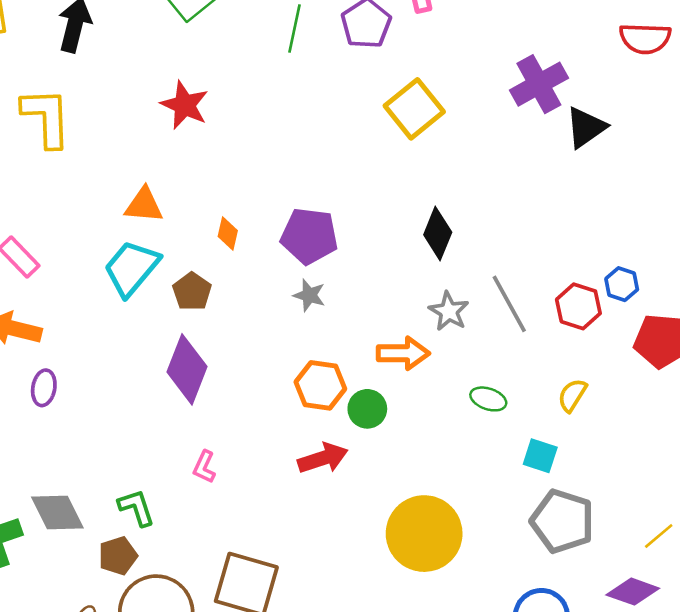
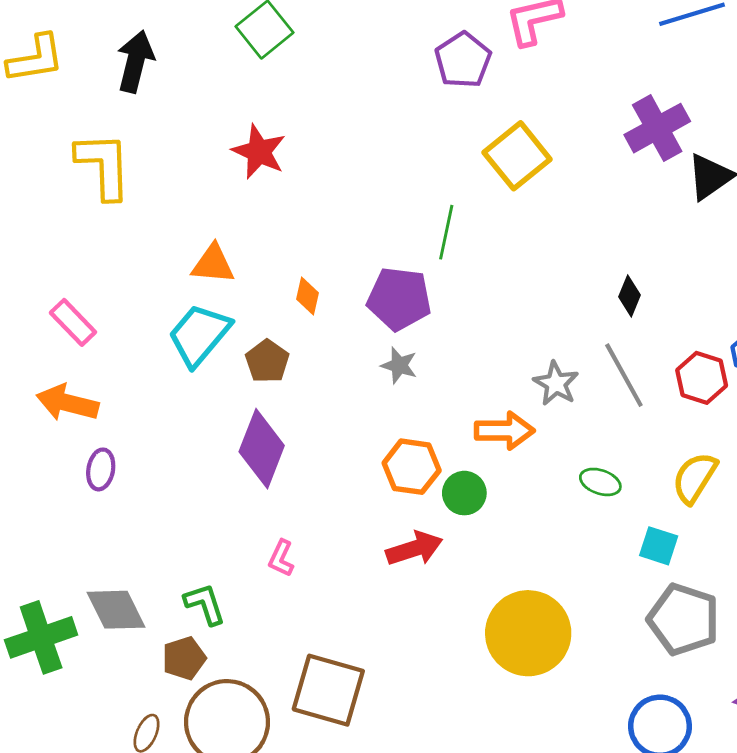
green line: (294, 29) -> (446, 232), moved
black diamond: (438, 234) -> (629, 296), moved, size x0.7
yellow semicircle: (572, 395) -> (695, 478), size x1.4

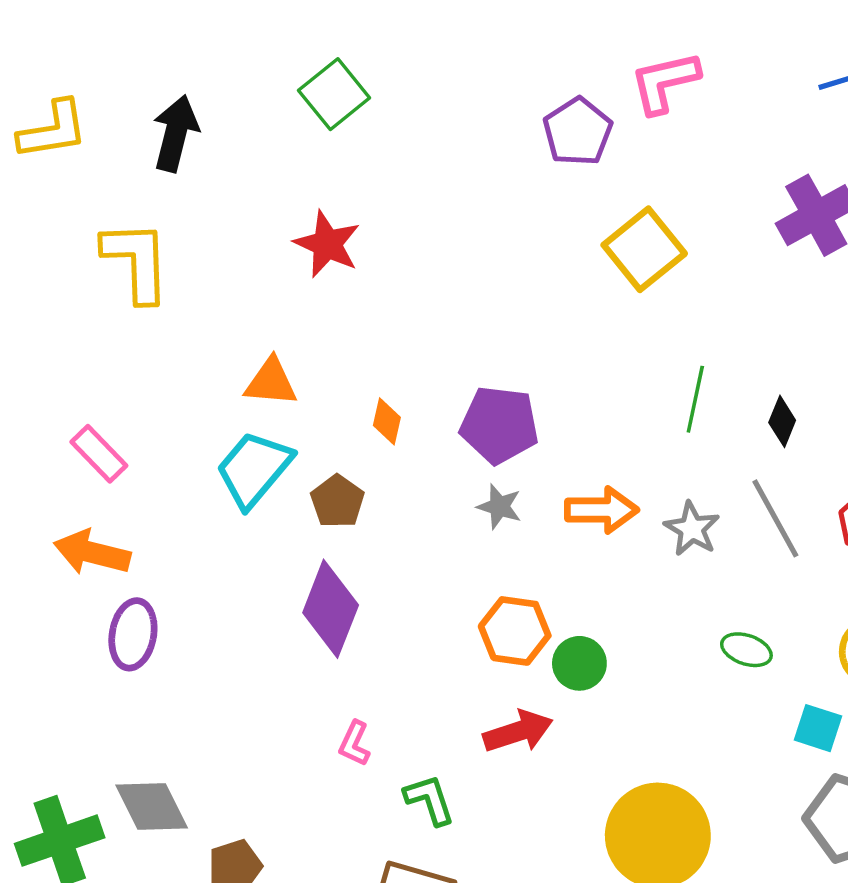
green line: (446, 232) -> (695, 399), moved
orange arrow: (505, 431) -> (602, 510), moved
purple ellipse: (101, 469) -> (133, 634), size x1.4
green L-shape: (205, 604) -> (429, 800), moved

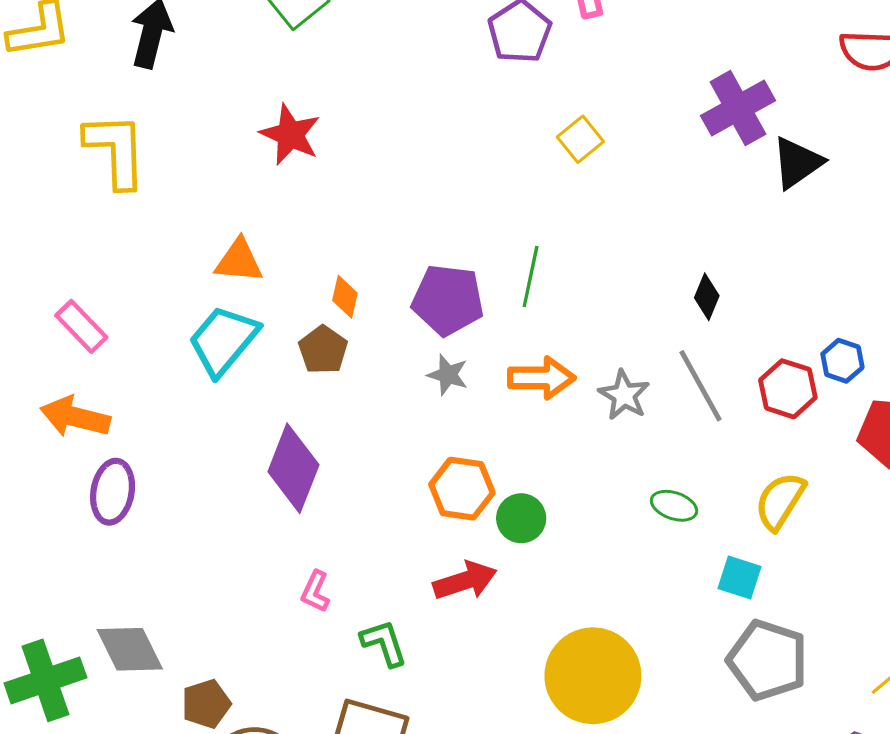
yellow square: (644, 249) -> (580, 139), size x0.6
green line: (695, 399) -> (531, 276), moved
brown pentagon: (337, 501) -> (323, 350), moved

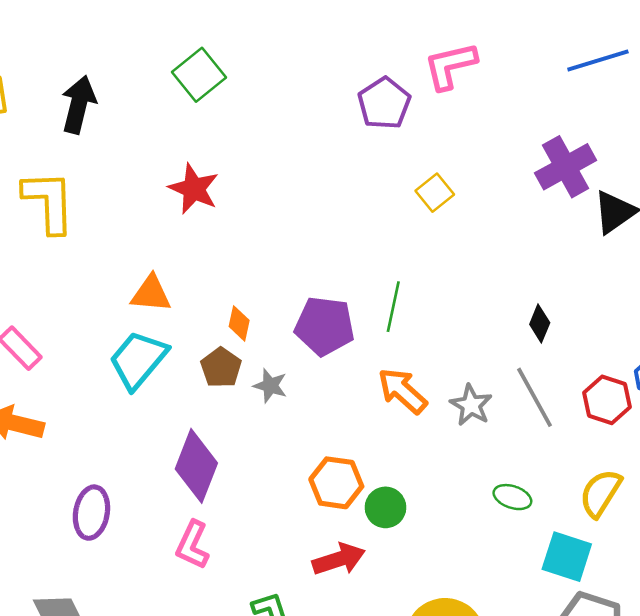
gray star: (448, 375) -> (270, 386), moved
orange arrow: (541, 378) -> (402, 391), turned -138
purple ellipse: (113, 492) -> (91, 513), moved
cyan square: (739, 577) -> (567, 557), size x1.4
pink L-shape: (315, 592) -> (193, 545), moved, size x1.4

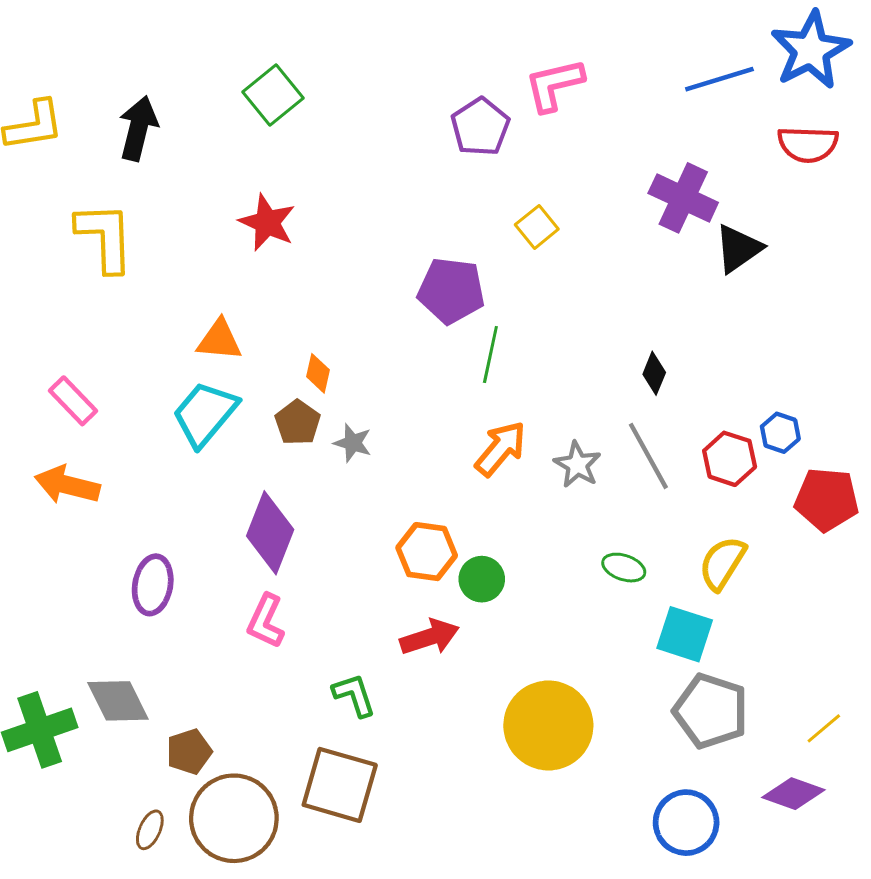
purple cross: (566, 167) -> (683, 198), turned -36
purple pentagon: (325, 326) -> (451, 291), moved
orange arrow: (402, 391) -> (501, 449), turned 88

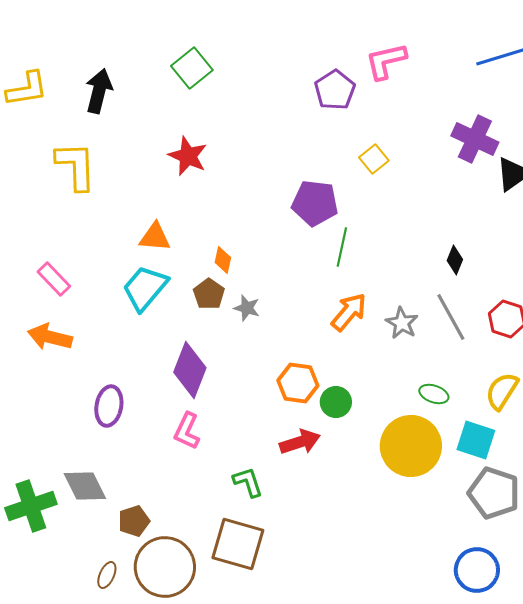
yellow circle: (548, 725) -> (411, 446), moved

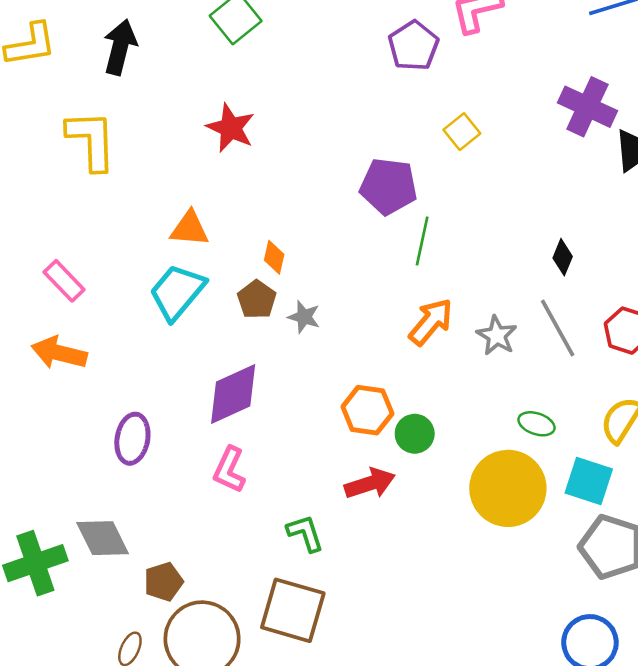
purple diamond: (190, 370) -> (233, 394), turned 44

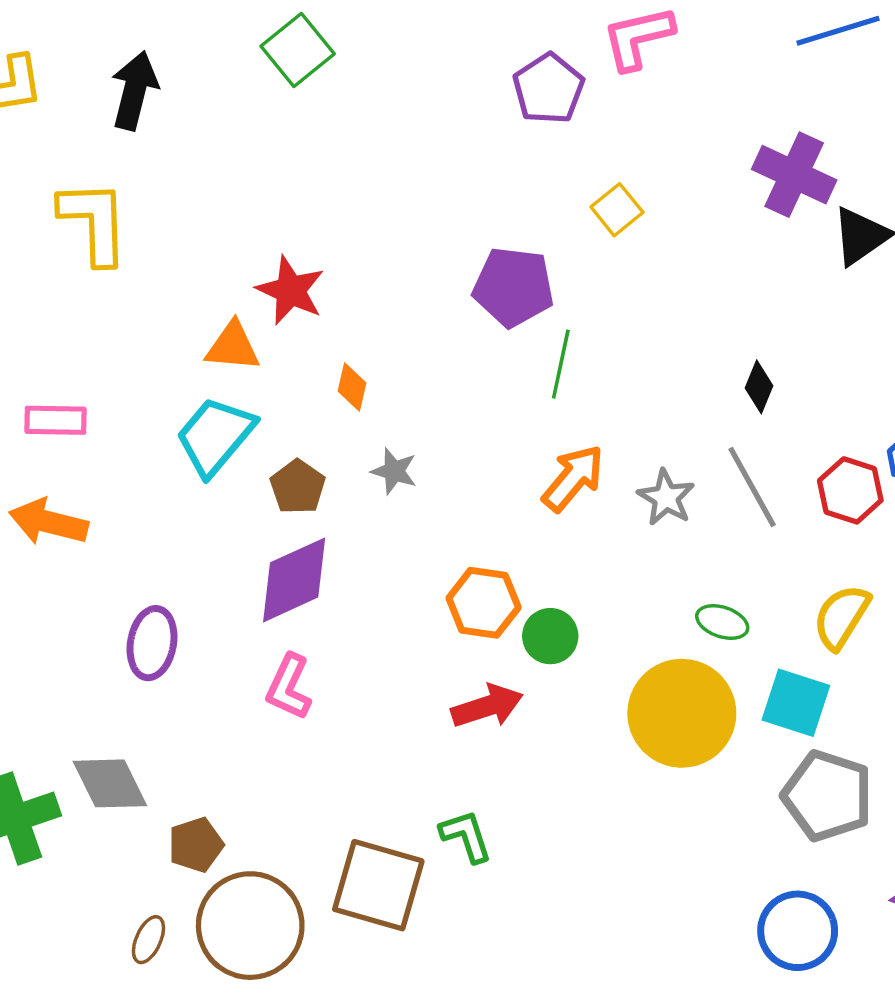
red star: (231, 128) -> (291, 290), moved
pink rectangle: (64, 281) -> (55, 420), turned -45
brown pentagon: (257, 299) -> (298, 487), moved
green L-shape: (305, 533) -> (466, 836), moved

